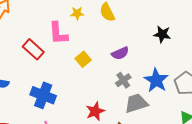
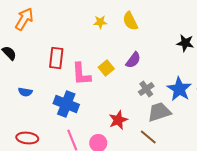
pink L-shape: (58, 33) -> (81, 74), moved
red rectangle: (33, 49) -> (56, 58), turned 55
purple semicircle: (120, 53) -> (133, 60), moved, turned -30

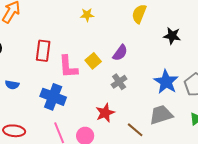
yellow semicircle: (130, 21) -> (139, 14), moved, turned 48
gray cross: (146, 89) -> (119, 82), moved
gray trapezoid: (159, 112) -> (161, 115), moved

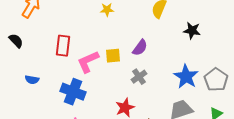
yellow square: (93, 61) -> (113, 56), turned 35
pink L-shape: (68, 67) -> (88, 62), turned 70

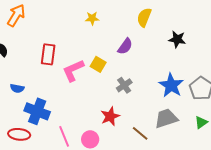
purple semicircle: (140, 48) -> (125, 46), moved
yellow square: (113, 56) -> (98, 64), turned 35
blue cross: (73, 92) -> (37, 111), moved

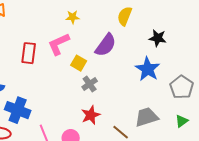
purple semicircle: (125, 46) -> (106, 45), size x1.4
pink L-shape: (73, 70) -> (59, 44), moved
gray cross: (124, 85) -> (90, 84), moved
blue star: (171, 85) -> (148, 69), moved

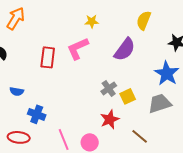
yellow square: (79, 63) -> (128, 96), moved, turned 35
blue cross: (18, 110) -> (37, 114), size x0.7
gray trapezoid: (147, 117) -> (160, 103), moved

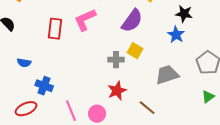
blue star: (167, 73) -> (176, 35), moved, size x0.7
gray cross: (109, 88) -> (116, 60), turned 35
yellow square: (128, 96) -> (135, 51), moved, turned -35
red ellipse: (19, 137) -> (26, 109), turned -30

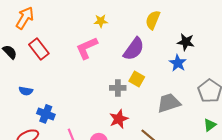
red rectangle: (55, 29) -> (39, 49), moved, turned -45

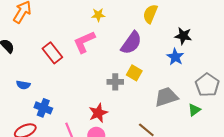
red rectangle: (39, 49) -> (52, 53), moved
red star: (119, 119) -> (98, 113), moved
green triangle: (210, 125) -> (194, 110), moved

